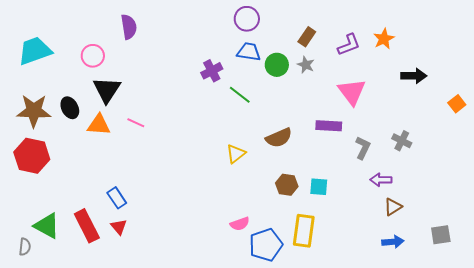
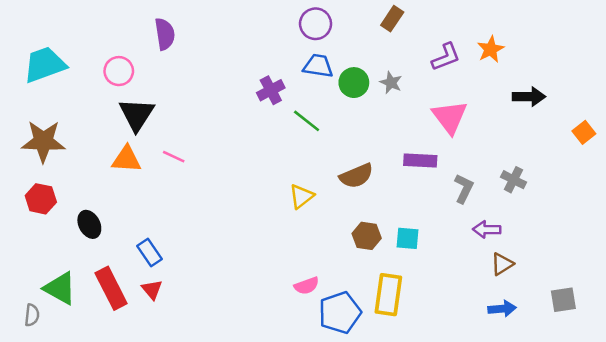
brown rectangle: (307, 37) -> (392, 19), moved
black ellipse: (70, 108) -> (89, 224), moved
red hexagon: (32, 156) -> (41, 199), size x0.7

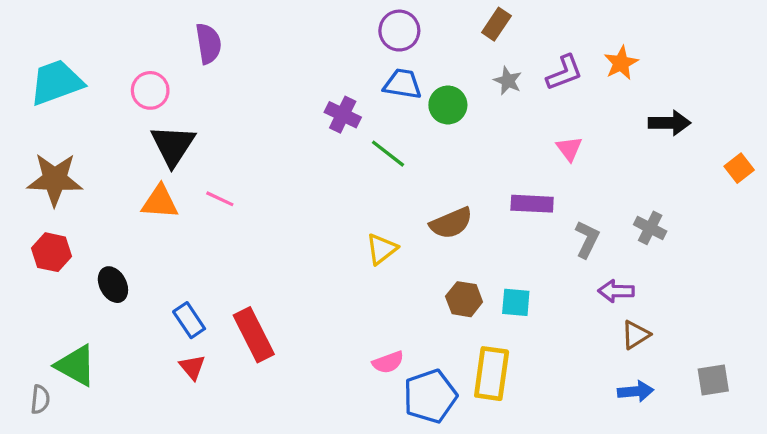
gray star: (391, 83) -> (508, 81), moved
purple cross: (271, 90) -> (343, 115), turned -36
pink triangle: (450, 117) -> (569, 149), size x0.6
red rectangle: (111, 288) -> (254, 335), moved

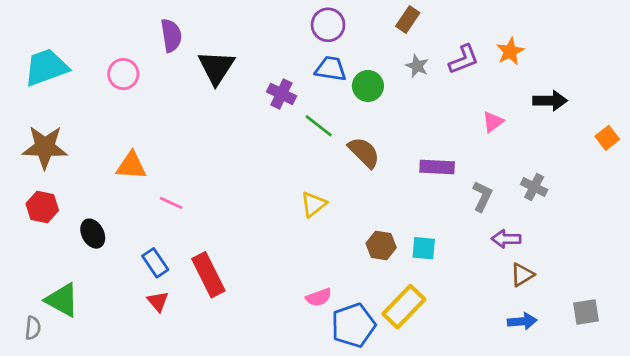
black triangle: (173, 145) -> (216, 67), moved
pink triangle: (569, 149) -> (493, 122), moved, turned 30
pink line: (220, 199) -> (171, 203), moved
brown semicircle: (451, 223) -> (364, 152), moved, turned -112
yellow rectangle: (492, 374) -> (404, 307), turned 36

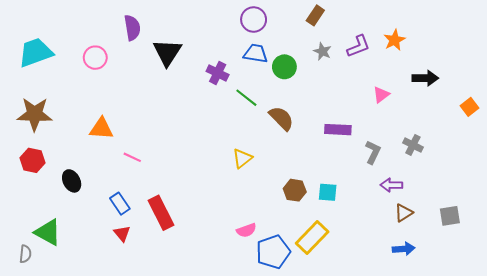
gray square: (586, 312) -> (450, 216), moved

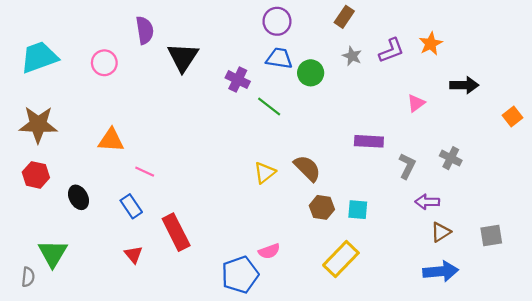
brown semicircle: (281, 118) -> (307, 168), moved
blue rectangle: (120, 204) -> (131, 206), moved
green triangle: (48, 232) -> (53, 253), turned 32
blue arrow: (404, 249) -> (441, 271), size x1.4
blue pentagon: (273, 252) -> (240, 275), moved

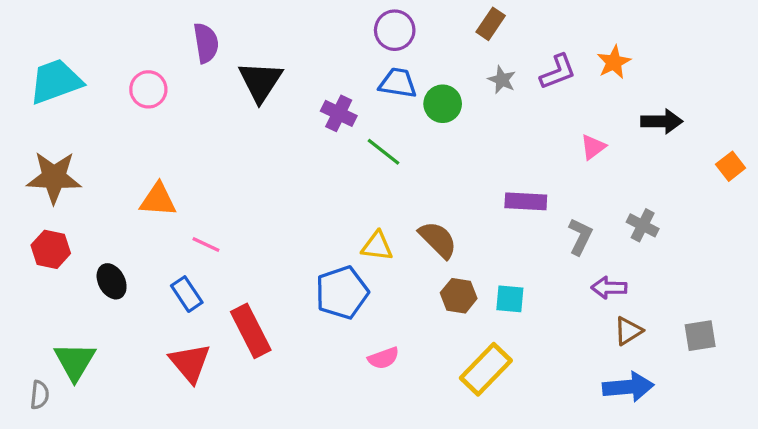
yellow triangle: (265, 173) -> (377, 246), turned 45
red triangle: (133, 255) -> (190, 363), size x1.6
blue pentagon: (240, 275) -> (342, 293), moved

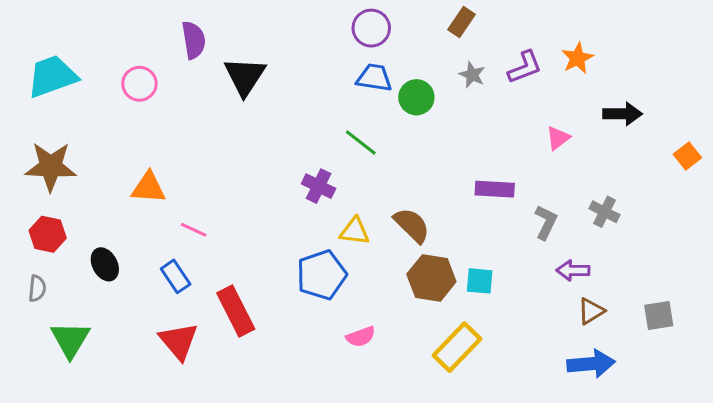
purple cross: (339, 113) -> (319, 186), moved
brown hexagon: (459, 296) -> (431, 278), size x1.4
gray semicircle: (40, 395) -> (37, 288), moved

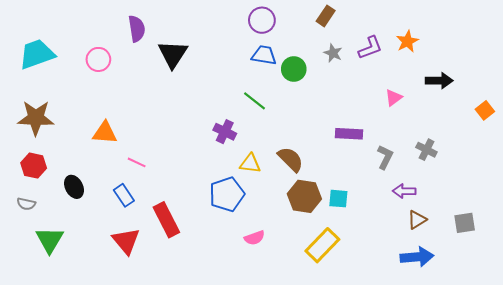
gray semicircle: (37, 288) -> (26, 204), turned 96

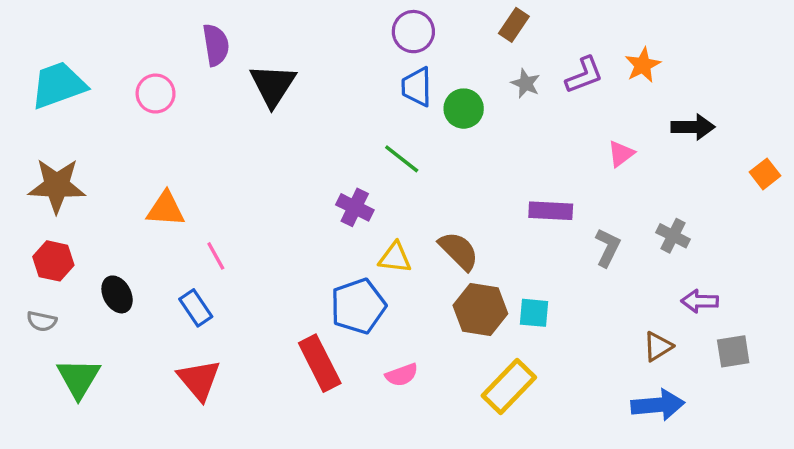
blue trapezoid: (264, 55) -> (417, 87), turned -100
pink line: (137, 162) -> (216, 256), turned 36
purple arrow: (404, 191) -> (700, 301), moved
red rectangle: (166, 220) -> (320, 363), moved

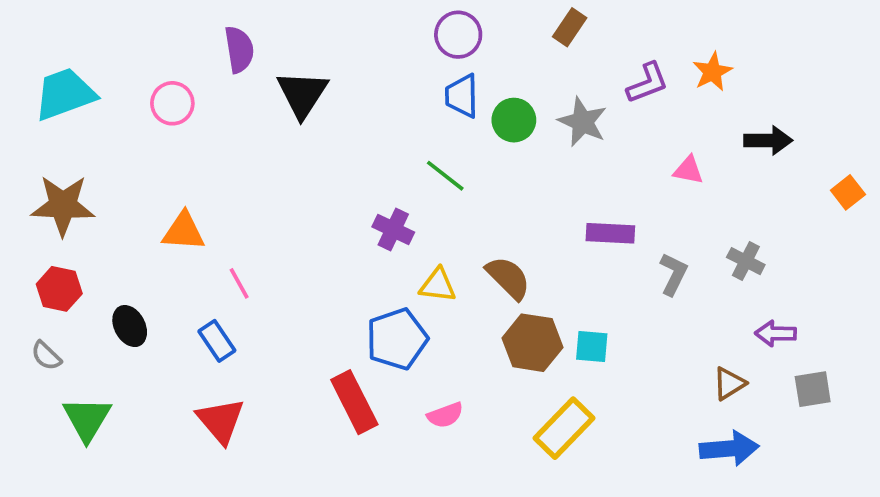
gray star: (526, 83) -> (583, 122), moved, size x1.5
pink triangle: (621, 154) -> (688, 170), turned 48
gray semicircle: (42, 321) -> (46, 356), turned 32

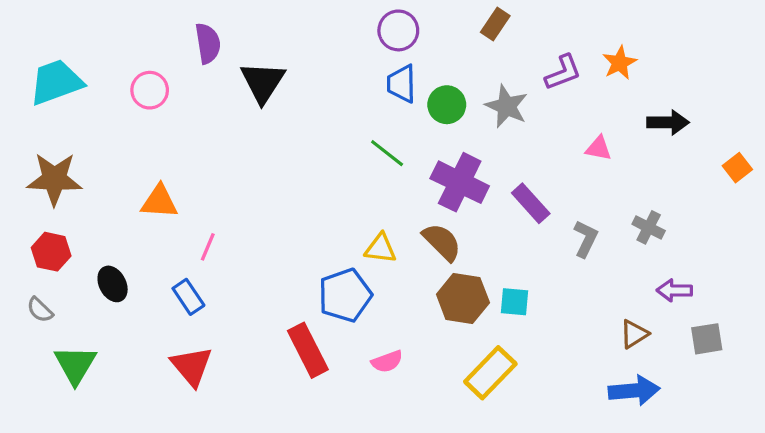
purple cross: (393, 230) -> (460, 182), moved, size x1.6
purple rectangle: (610, 233) -> (531, 203), turned 45
pink line: (239, 283) -> (208, 247), turned 52

